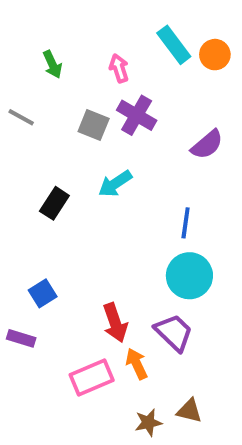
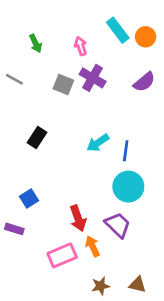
purple semicircle: (207, 145) -> (144, 82), moved
cyan arrow: (115, 184) -> (98, 143), moved
brown triangle: (189, 411) -> (138, 285), moved

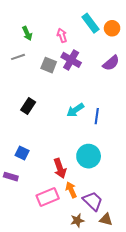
gray line: (14, 79) -> (18, 57), moved, turned -48
cyan circle: (128, 187) -> (89, 156), moved
blue square: (29, 198) -> (22, 153), turned -32
purple trapezoid: (118, 225) -> (93, 201), moved

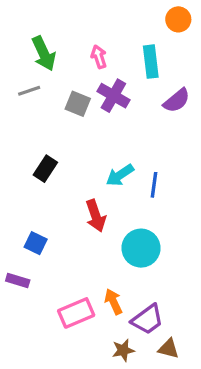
cyan rectangle: (91, 23) -> (151, 62), moved, turned 30
orange circle: (112, 28) -> (178, 19), moved
green arrow: (27, 33) -> (44, 53), size x1.5
red arrow: (60, 168) -> (96, 216), moved
purple trapezoid: (93, 201) -> (147, 319), turned 100

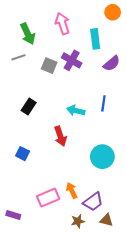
pink arrow: (99, 57) -> (62, 24), moved, size x1.5
cyan arrow: (120, 175) -> (76, 111), turned 48
blue line: (154, 185) -> (103, 103), moved
cyan circle: (141, 248) -> (102, 157), moved
purple rectangle: (18, 281) -> (13, 215), moved

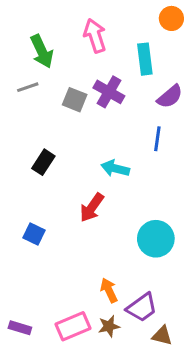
blue line: (103, 103) -> (157, 139), moved
red arrow: (60, 136) -> (92, 207), turned 54
pink rectangle: (48, 198) -> (73, 326), moved
brown star: (78, 221) -> (109, 326), moved

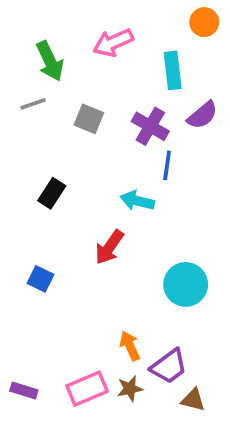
pink arrow: (95, 36) -> (113, 43), turned -96
purple cross: (109, 92) -> (150, 126), moved
blue line: (157, 139) -> (167, 165), moved

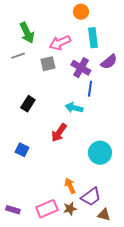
orange circle: (204, 22) -> (81, 12), moved
pink arrow: (113, 43) -> (60, 43), moved
gray square: (89, 119) -> (48, 64), turned -35

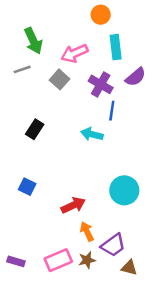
gray square: (48, 64) -> (60, 79), turned -35
red arrow: (59, 133) -> (73, 205), moved, turned -150

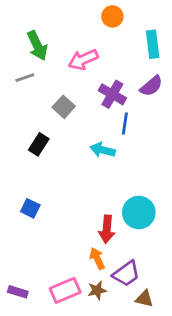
cyan rectangle: (116, 47) -> (153, 44), moved
gray square: (60, 79) -> (64, 107), moved
red arrow: (73, 205) -> (107, 229), moved, turned 120

